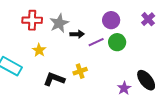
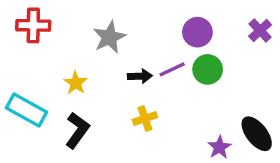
red cross: (32, 20) -> (33, 25), moved
black arrow: (77, 34) -> (140, 76), moved
black L-shape: (54, 79) -> (77, 130), moved, turned 105

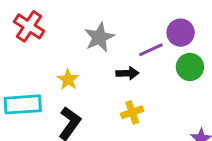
red cross: (33, 25) -> (29, 26), turned 32
purple line: (172, 69) -> (151, 50), moved
cyan rectangle: (26, 110) -> (23, 104), turned -33

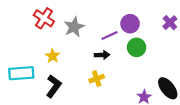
red cross: (29, 26) -> (44, 18), moved
black arrow: (127, 73) -> (102, 55), moved

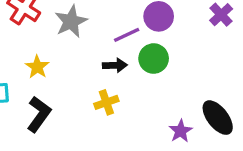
green circle: (137, 47) -> (154, 59), moved

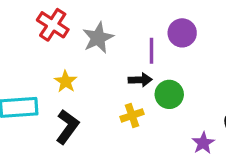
purple line: (127, 35) -> (151, 51), turned -65
green circle: (154, 59) -> (169, 94), moved

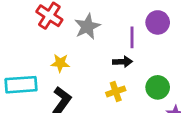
yellow star: (66, 81) -> (60, 63), turned -30
green circle: (169, 94) -> (158, 87), moved

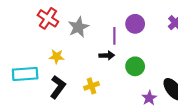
green circle: (158, 87) -> (135, 66), moved
yellow cross: (116, 91) -> (92, 86), moved

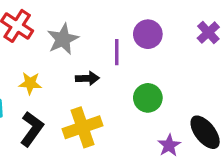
black arrow: (107, 55) -> (87, 78), moved
yellow cross: (92, 86) -> (82, 127), size x1.6

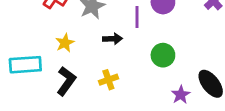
yellow star: (30, 83) -> (65, 43), turned -30
yellow cross: (82, 127) -> (108, 80), size x0.6

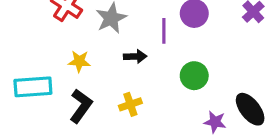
yellow star: (65, 43) -> (79, 61), turned 30
purple star: (181, 95) -> (215, 122), turned -30

